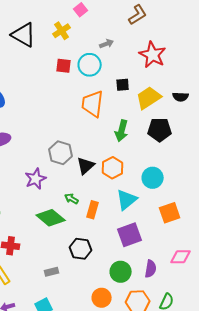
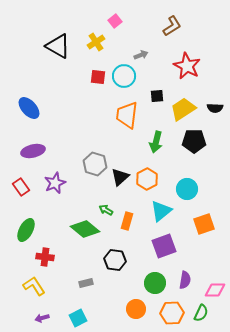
purple star: (36, 179) -> (55, 183), moved
pink diamond: (181, 257) -> (215, 290), moved

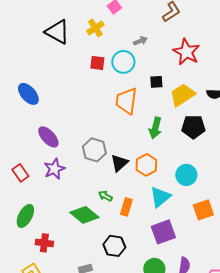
purple ellipse: (33, 151) -> (48, 137), moved, turned 60

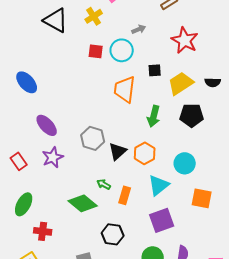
orange square: (203, 210) -> (202, 198), turned 30

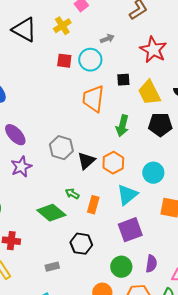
yellow trapezoid: (181, 83) -> (149, 93), turned -84

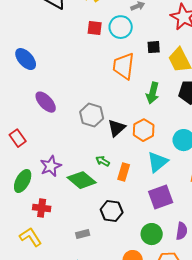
purple star: (21, 167) -> (51, 166), moved

